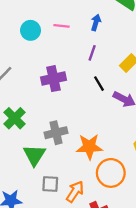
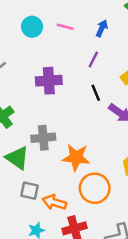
green triangle: (34, 155) -> (17, 158), turned -35
orange arrow: (75, 192) -> (54, 202), turned -115

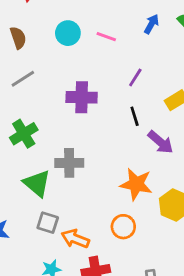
blue arrow: (102, 28) -> (151, 24), moved
orange star: (76, 157) -> (136, 184), moved
orange circle: (95, 188) -> (123, 227), size x0.7

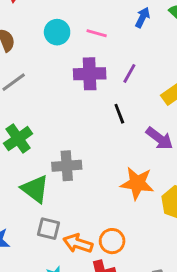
purple cross: (82, 97) -> (90, 74), moved
black line: (135, 116) -> (119, 114), moved
orange circle: (123, 227) -> (112, 241), moved

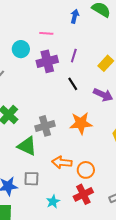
cyan circle: (57, 32) -> (21, 49), moved
orange star: (137, 183) -> (81, 123), moved
gray square: (49, 229) -> (31, 179), moved
orange arrow: (78, 243) -> (62, 162), moved

